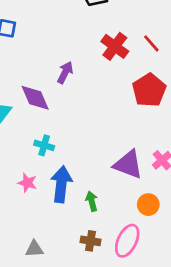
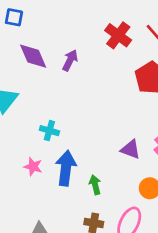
purple diamond: (35, 98) -> (33, 56), moved
purple triangle: (128, 164) -> (131, 149), size x0.7

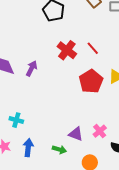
blue arrow: (66, 168) -> (28, 148), size x0.7
green arrow: (95, 185) -> (59, 150), moved, turned 120

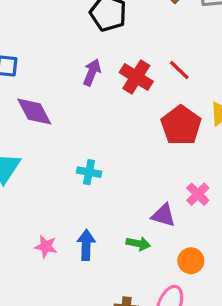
purple arrow: (31, 68) -> (92, 72), moved
cyan cross: (16, 120) -> (89, 172), moved
pink cross: (100, 131) -> (198, 194), moved

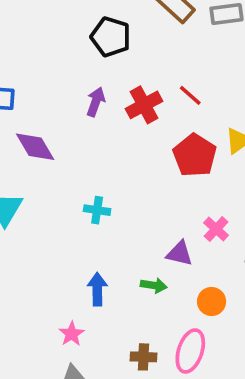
red cross: (136, 77) -> (144, 105), turned 32
pink star: (46, 247) -> (72, 334), moved, turned 30

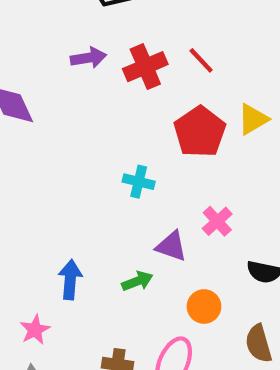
purple arrow: (96, 102) -> (88, 58), turned 56
cyan cross: (97, 210) -> (139, 182), moved
green arrow: (154, 285) -> (137, 281), turned -35

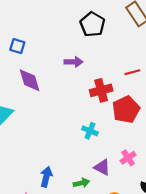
red line: (201, 60) -> (132, 72), turned -70
red cross: (145, 67) -> (101, 90), moved

